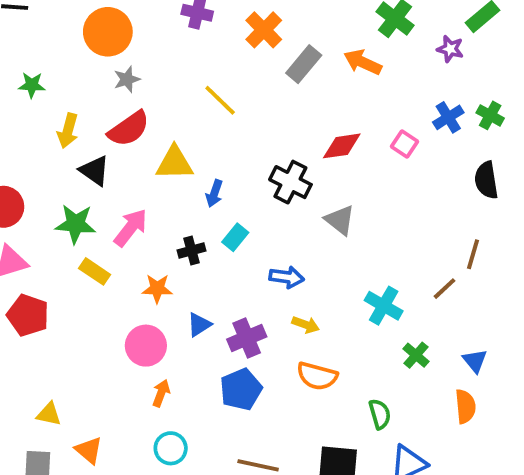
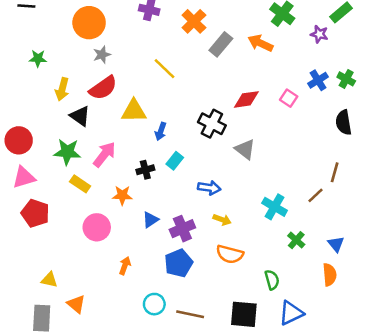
pink circle: (146, 346) -> (97, 227), moved
cyan circle: (171, 448) -> (154, 304), moved

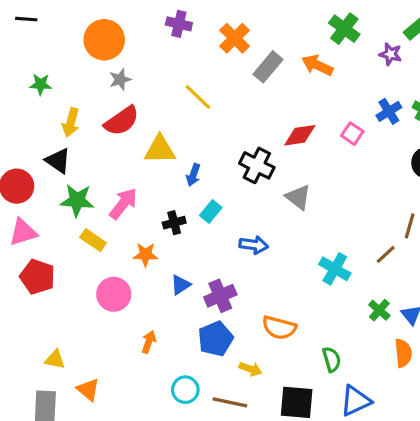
black triangle: (80, 116) -> (58, 161), moved
yellow arrow: (222, 220) -> (251, 369), moved
green cross: (296, 240) -> (379, 310), moved

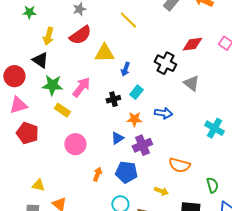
orange star: (146, 254) -> (134, 119), moved
blue pentagon: (216, 339) -> (126, 172), moved, turned 30

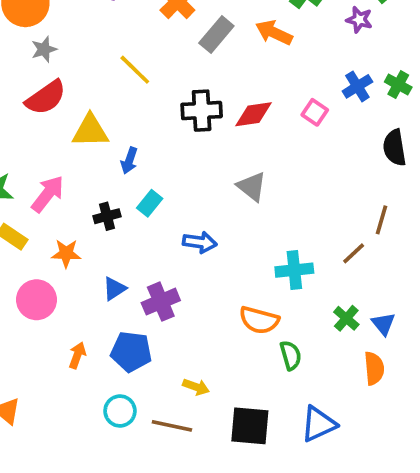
black cross: (165, 63) -> (202, 111), moved, turned -30
orange star: (134, 119) -> (66, 253), moved
cyan cross: (214, 128) -> (294, 270), turned -36
orange semicircle: (179, 165) -> (259, 320), moved
green semicircle: (212, 185) -> (291, 355), moved

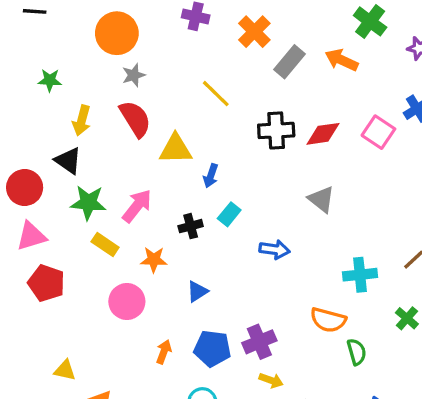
red semicircle: (46, 98) -> (135, 119), turned -87
pink square: (315, 112) -> (378, 132), size x1.4
purple cross: (161, 302) -> (259, 342), moved

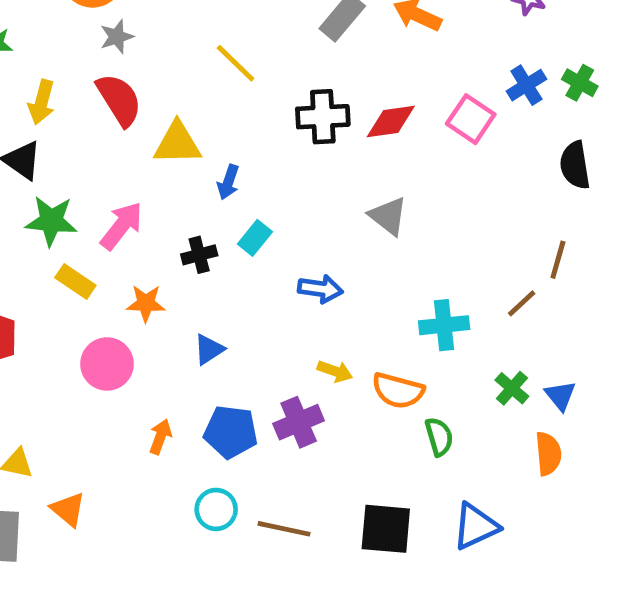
yellow arrow: (271, 380) -> (335, 371), moved

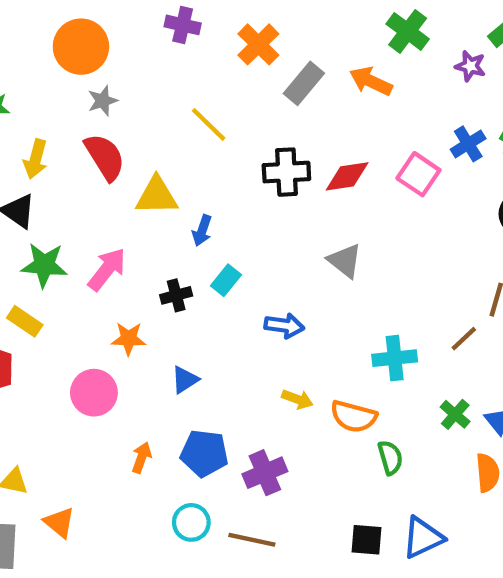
yellow rectangle: (75, 282) -> (25, 321), moved
purple cross: (299, 422) -> (265, 473), moved
black square: (386, 529) -> (367, 540), moved, size x0.7

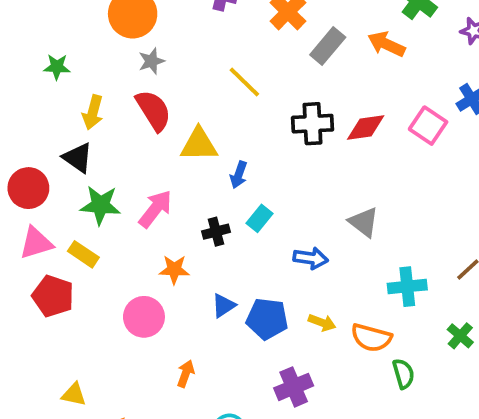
gray triangle: (345, 261) -> (364, 222), moved
blue pentagon: (204, 453) -> (267, 319), moved

